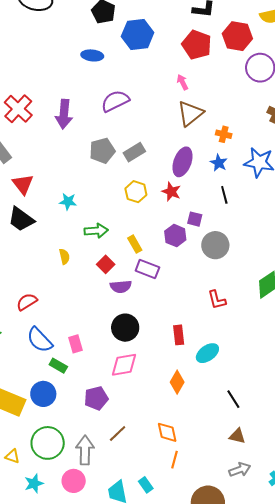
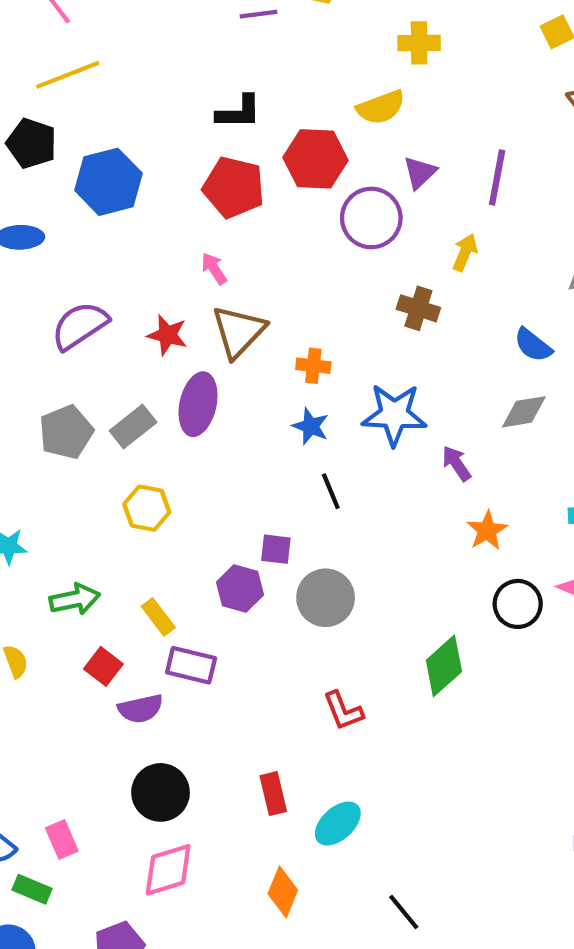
purple ellipse: (182, 162) -> (198, 404), moved
red star: (171, 192) -> (167, 335), moved

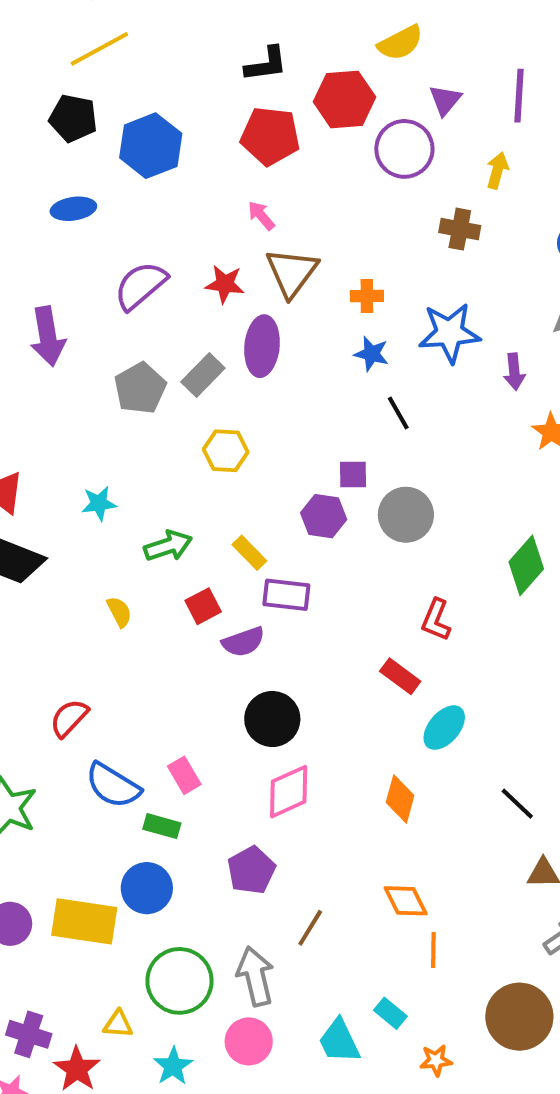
purple arrow: (456, 463) -> (514, 372), turned -144
red square: (103, 666) -> (203, 606), turned 32
red L-shape: (343, 711) -> (436, 620), turned 51
red rectangle: (273, 794) -> (400, 676), moved, turned -33

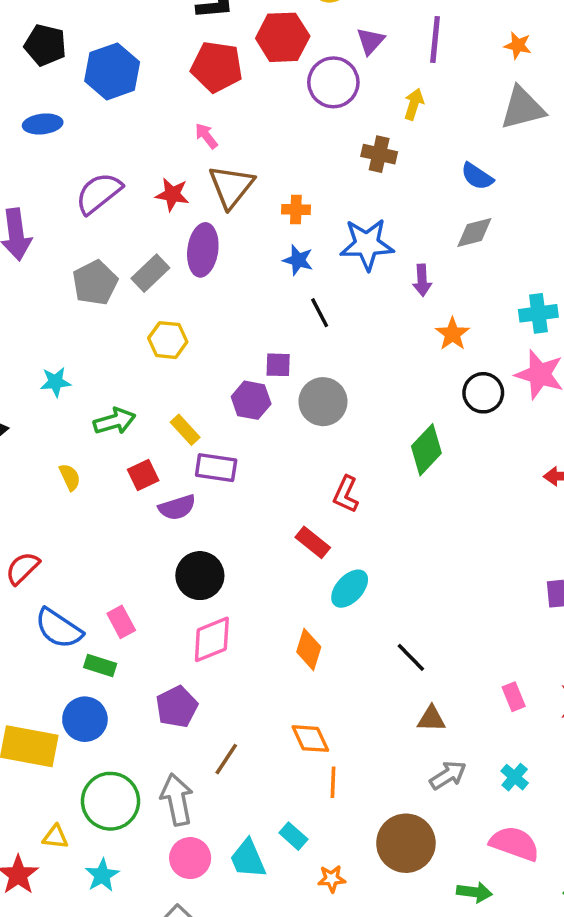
pink circle: (249, 1041) -> (190, 858), moved

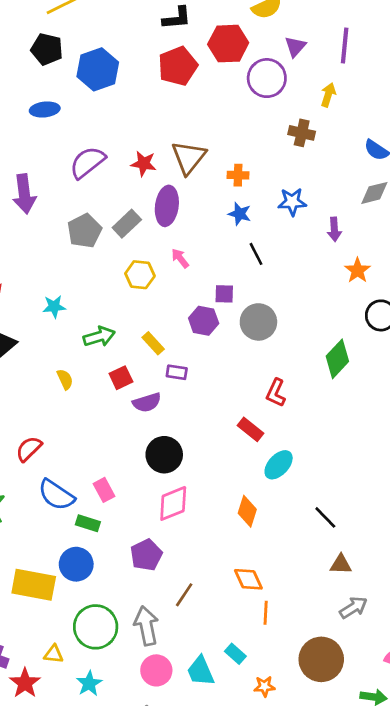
red pentagon: (217, 67) -> (178, 66), turned -30
pink arrow: (206, 136) -> (180, 258), moved
blue star: (367, 244) -> (292, 202), size x0.7
purple rectangle: (216, 468) -> (177, 372), size x0.7

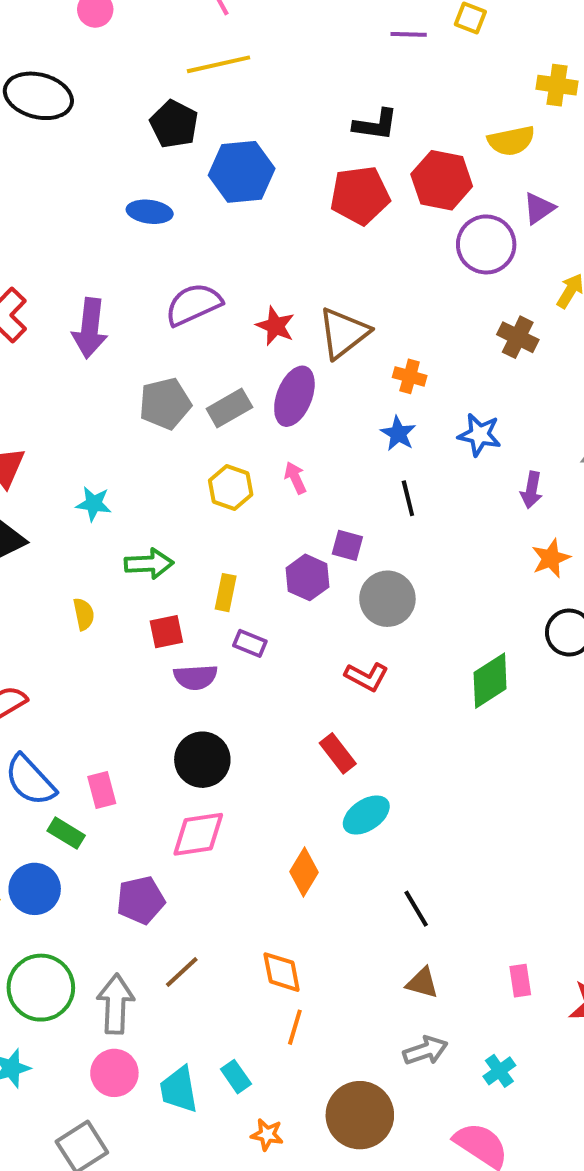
yellow rectangle: (153, 343) -> (226, 593), turned 40
red L-shape: (276, 393) -> (367, 677), moved, turned -100

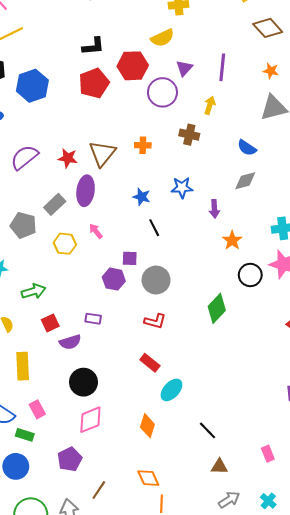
orange cross: (410, 376) -> (143, 145), moved
gray pentagon: (165, 404) -> (23, 225), moved, turned -30
yellow rectangle: (226, 593) -> (23, 366), moved, size x1.5

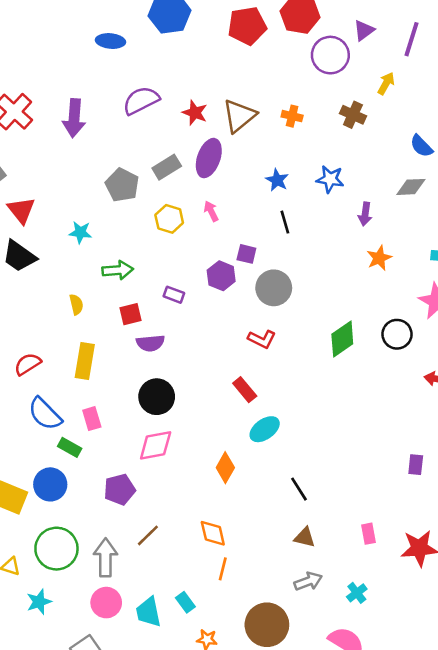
black circle: (250, 275) -> (397, 334), moved
purple rectangle: (93, 319) -> (174, 295), moved

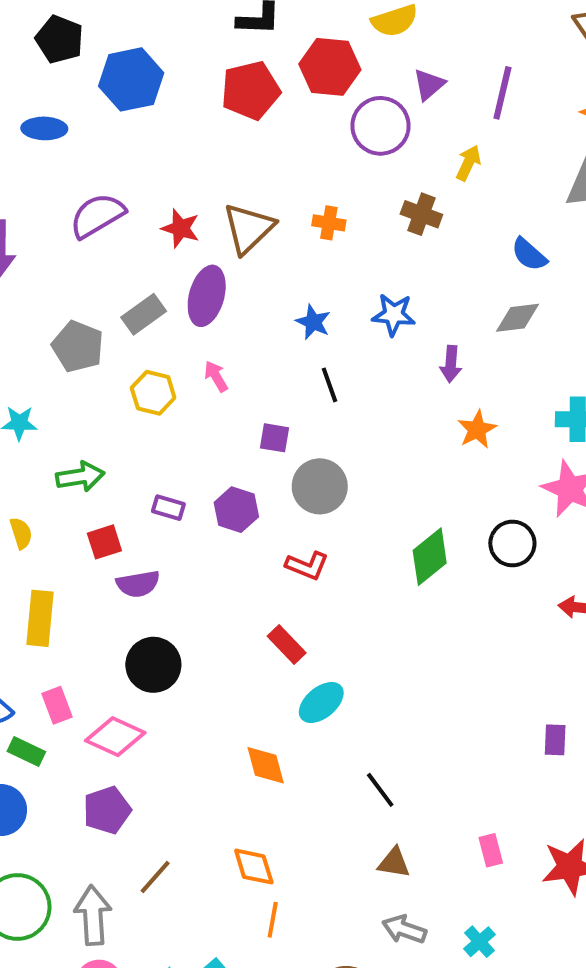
purple hexagon: (221, 276) -> (236, 510), moved
pink diamond: (156, 445) -> (115, 737), moved, turned 39
orange diamond: (225, 468) -> (266, 765), turned -40
gray arrow: (308, 581) -> (404, 929), turned -136

